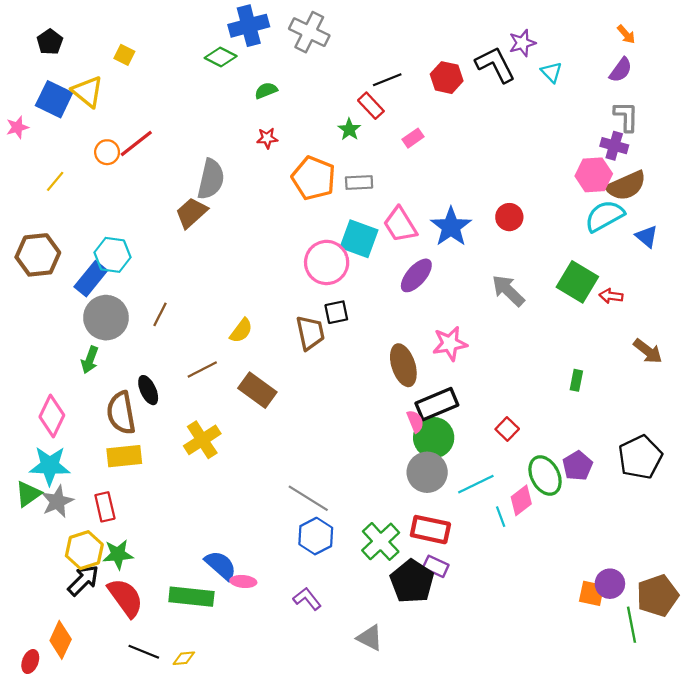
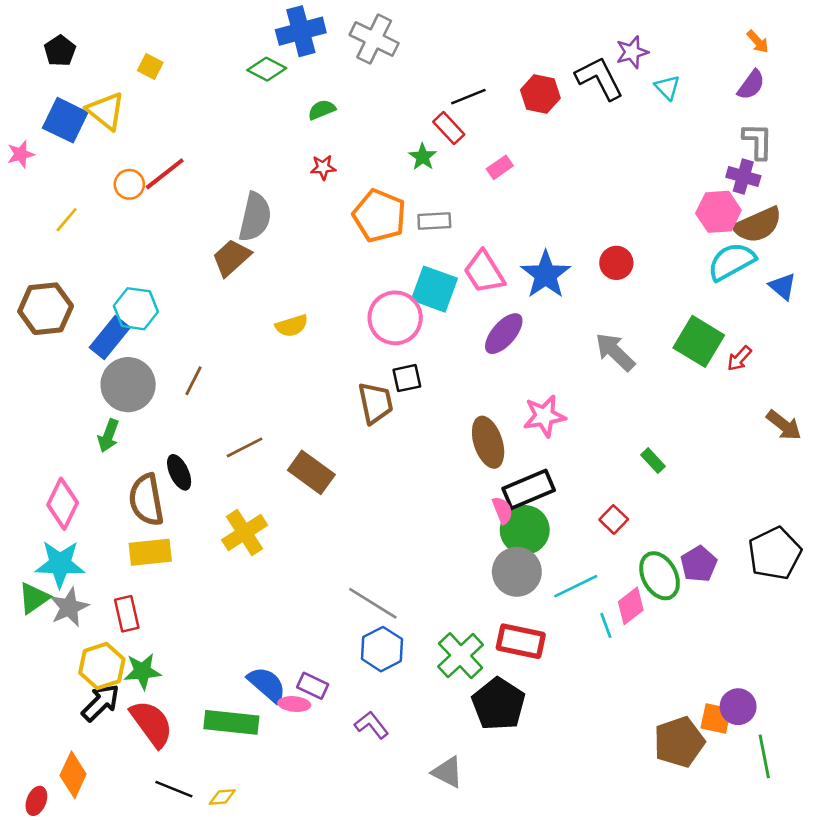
red arrow: (611, 296) -> (739, 358), turned -55
yellow semicircle: (241, 331) -> (292, 326), moved, turned 36
green rectangle: (576, 380) -> (653, 461), moved, turned -54
purple rectangle: (436, 566) -> (313, 686), moved
brown pentagon: (657, 596) -> (679, 742), moved

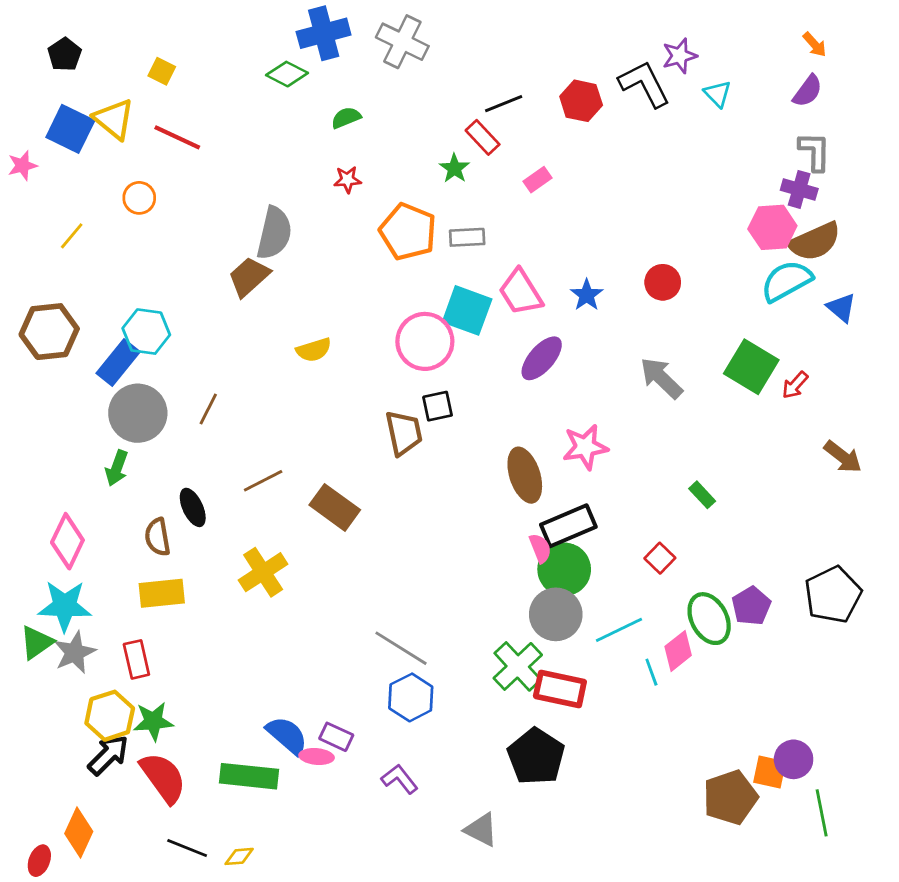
red line: (165, 174) -> (177, 137), moved, turned 63
blue star: (546, 275) -> (587, 295), size x0.6
brown semicircle: (146, 500) -> (158, 537), size x0.7
green cross: (461, 656) -> (518, 666), moved

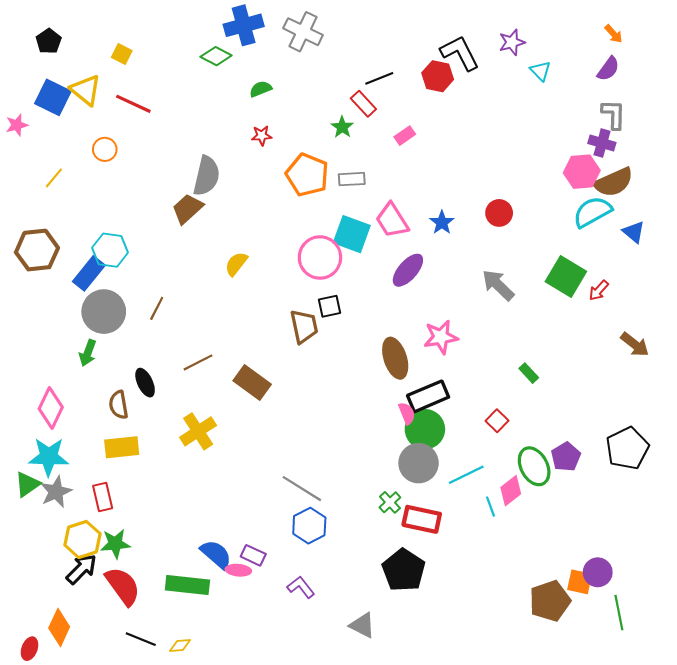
black L-shape: (644, 84) -> (460, 53), moved
yellow semicircle: (314, 350) -> (236, 264), turned 145
green cross: (518, 666) -> (390, 502), size x0.6

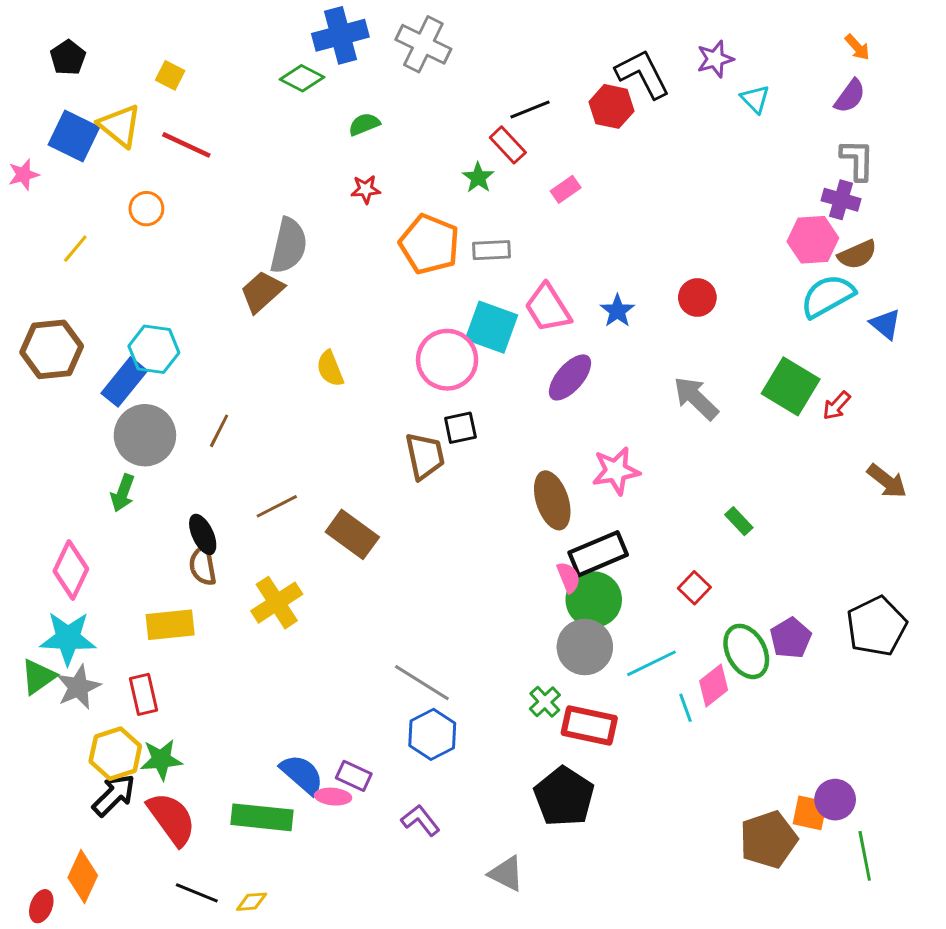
brown semicircle: (614, 182) -> (857, 255), size x0.7
yellow semicircle: (236, 264) -> (330, 369), turned -60
brown semicircle: (119, 405) -> (203, 566), moved

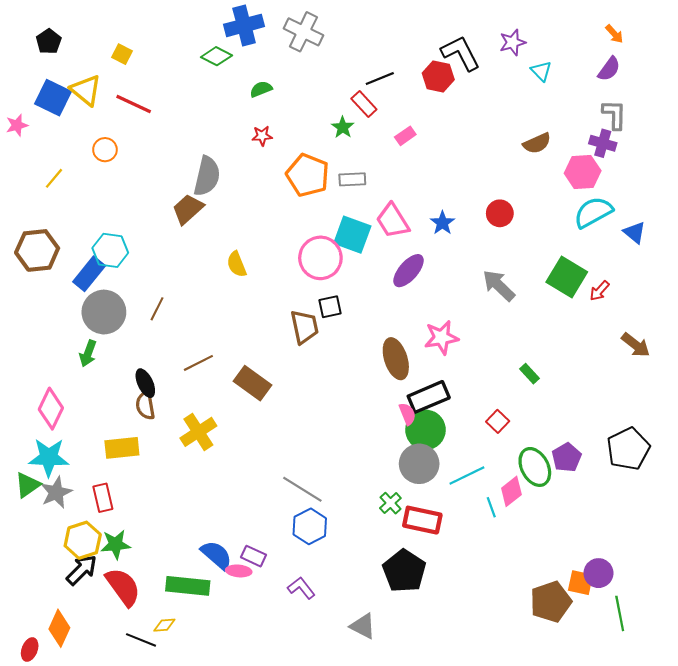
brown semicircle: (857, 255) -> (537, 143), moved
yellow diamond: (252, 902) -> (164, 625), moved

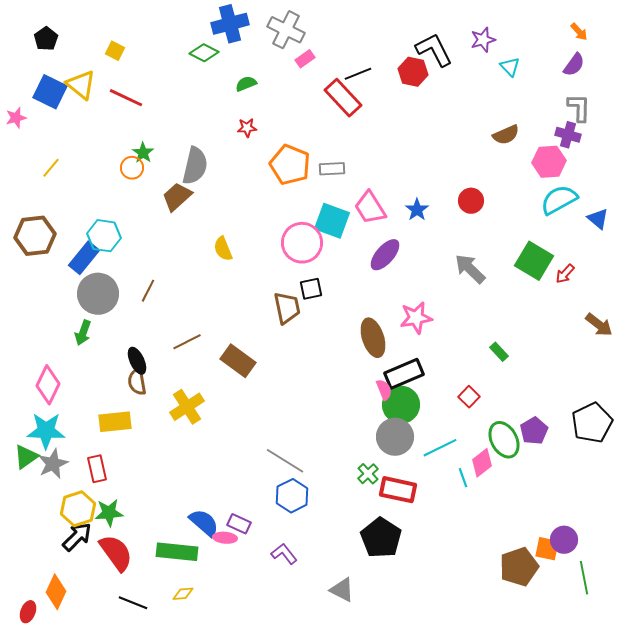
red rectangle: (364, 104) -> (343, 98), size x1.5
green star: (343, 127) -> (143, 153), moved
pink rectangle: (405, 136) -> (305, 59), moved
orange circle: (105, 150) -> (132, 168), moved
yellow diamond: (164, 625) -> (183, 594), moved

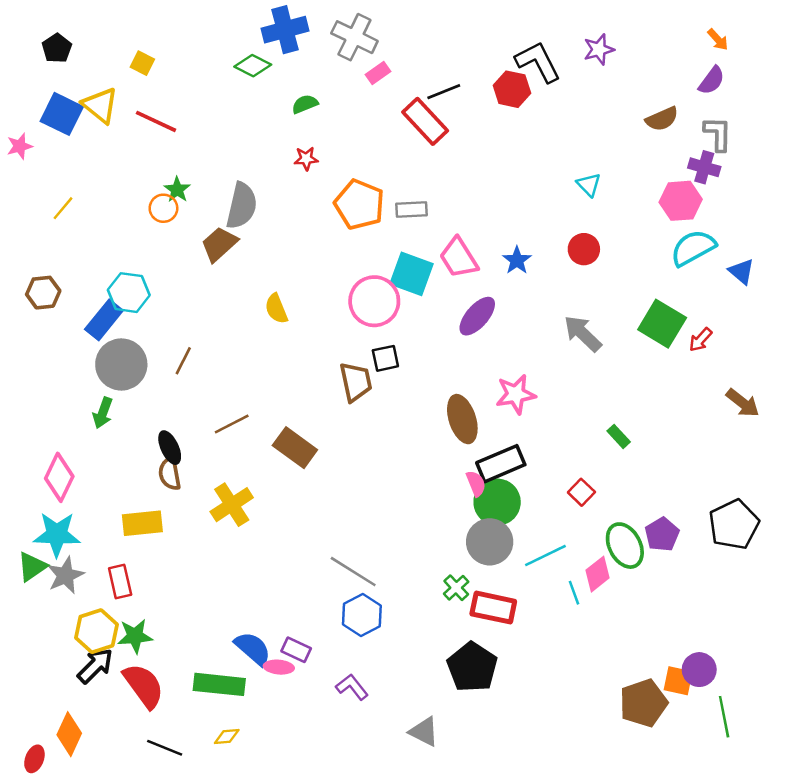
cyan triangle: (510, 67) -> (589, 185), moved
brown semicircle: (506, 135) -> (662, 119), moved
brown hexagon: (35, 236) -> (43, 293), size x0.7

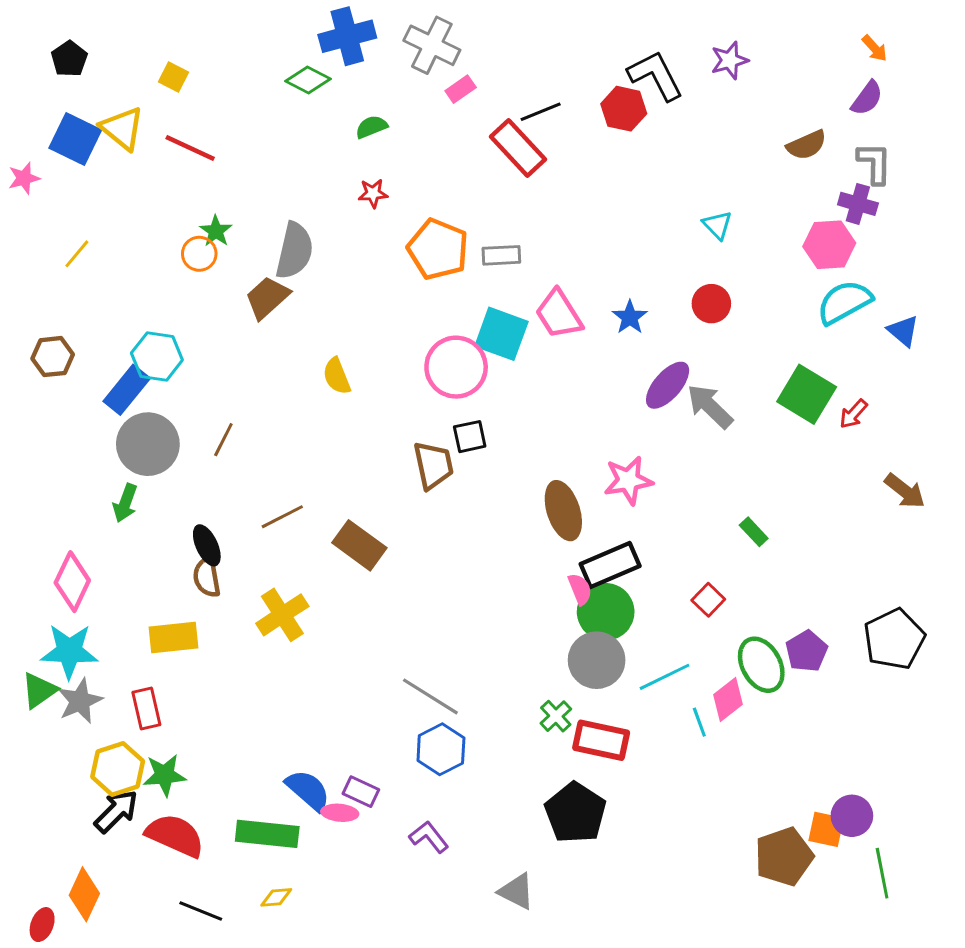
purple ellipse: (477, 316) -> (668, 385), moved
red semicircle: (144, 686) -> (175, 835), turned -30

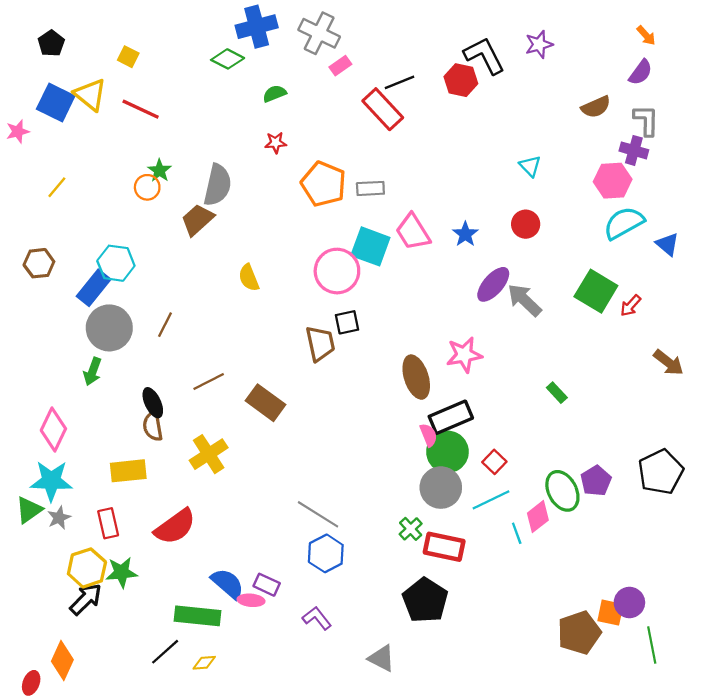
red square: (708, 600) -> (494, 462), moved
gray star: (80, 701) -> (59, 518), size x0.7
red semicircle: (175, 835) -> (175, 527), moved, turned 120
black line: (201, 911) -> (165, 652), moved, turned -64

